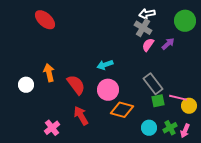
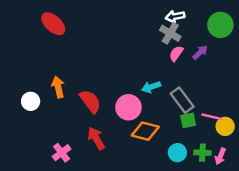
cyan arrow: (105, 65) -> (151, 87), moved
green cross: (170, 128) -> (202, 153), turned 32

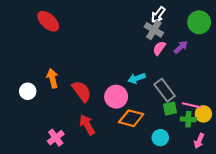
white arrow: (175, 17) -> (158, 15), turned -42
green cross: (202, 153) -> (188, 119), moved

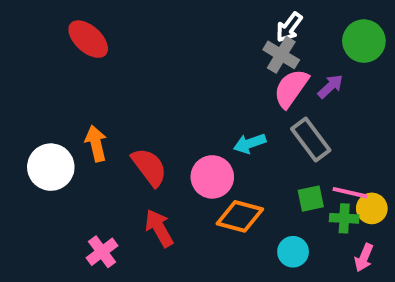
pink semicircle: (159, 48) -> (291, 88), size x1.5
gray rectangle: (165, 90) -> (311, 140), moved
white circle: (28, 91) -> (51, 167), size x1.5

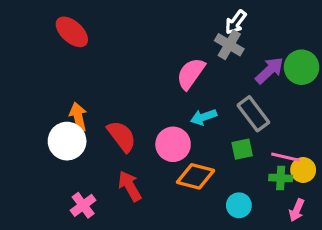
green circle: (364, 41) -> (302, 67), moved
purple arrow: (330, 86) -> (269, 70), size x1.4
pink semicircle: (291, 88) -> (191, 74), moved
white circle: (51, 167) -> (67, 141), moved
green square: (311, 199) -> (242, 149), moved

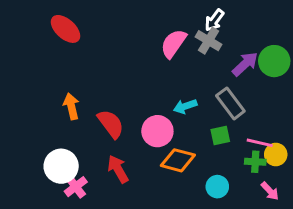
pink semicircle: (191, 74) -> (174, 44), moved
white circle: (67, 141) -> (61, 166), moved
pink arrow: (297, 210) -> (270, 191), turned -66

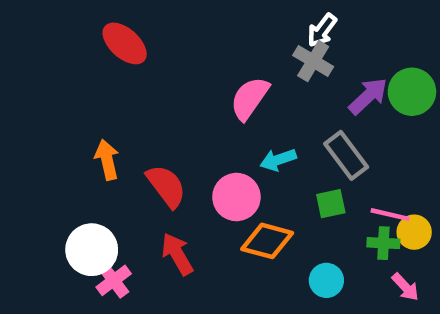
red ellipse: (65, 29) -> (125, 43), moved
pink semicircle: (174, 44) -> (250, 98), moved

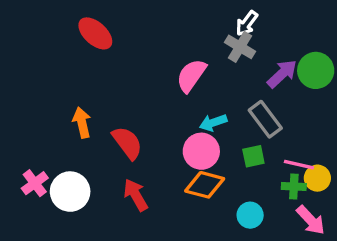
pink circle: (236, 197) -> (201, 151), moved
pink cross: (114, 280) -> (35, 183), moved
pink arrow: (405, 287) -> (311, 220), size x1.4

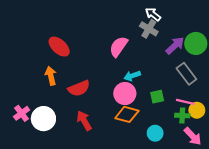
white arrow: (247, 23) -> (153, 14), turned 91
red ellipse: (95, 33) -> (59, 47), moved
gray rectangle: (265, 119) -> (186, 74), moved
red semicircle: (127, 143) -> (79, 88), turned 105

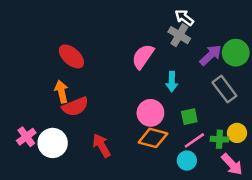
cyan arrow: (132, 76) -> (172, 82), moved, turned -70
red semicircle: (79, 88) -> (75, 107), moved
pink line: (185, 102) -> (194, 140), moved, turned -48

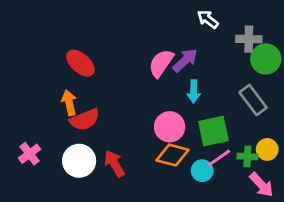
gray cross: (179, 35) -> (249, 39), moved, turned -30
purple arrow: (211, 55) -> (185, 60), moved
green square: (189, 117) -> (213, 131), size x1.6
white circle: (53, 143) -> (79, 161), moved
cyan circle: (187, 161) -> (202, 171), moved

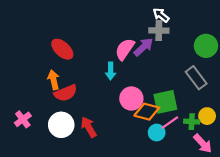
gray cross: (249, 39) -> (159, 31), moved
cyan arrow: (194, 91) -> (111, 71), moved
orange diamond: (172, 155) -> (147, 112), moved

